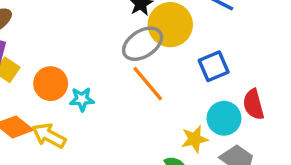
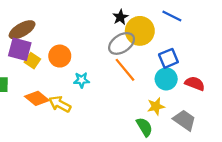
orange circle: (51, 84) -> (60, 56), moved
red semicircle: (254, 104) -> (195, 84), turned 126
cyan circle: (224, 118) -> (166, 79), moved

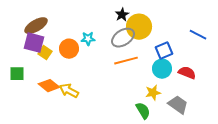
blue line: (172, 16) -> (198, 35), moved
orange line: (125, 70) -> (126, 61), turned -65
cyan star: (82, 80) -> (88, 39), moved

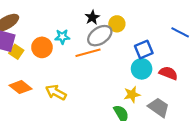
black star: (122, 15) -> (92, 17), moved
yellow circle: (139, 27) -> (117, 24), size x0.6
orange line: (126, 61) -> (88, 53), moved
yellow arrow: (69, 91) -> (56, 92), moved

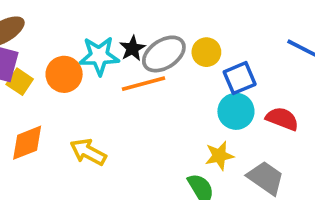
black star: (92, 17) -> (132, 48), moved
yellow circle: (117, 24) -> (206, 52), moved
cyan star: (62, 37) -> (99, 56), size x1.5
orange diamond: (21, 87) -> (27, 143), turned -60

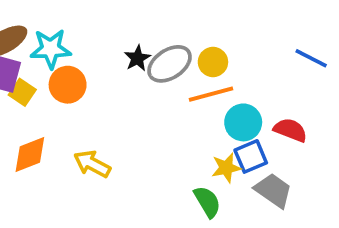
cyan star: (99, 56) -> (51, 49), moved
blue square: (240, 78) -> (251, 156), moved
orange line: (144, 84) -> (211, 94), moved

